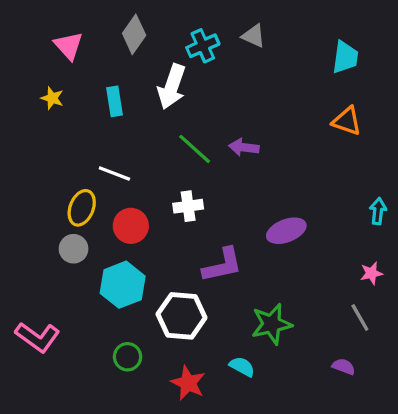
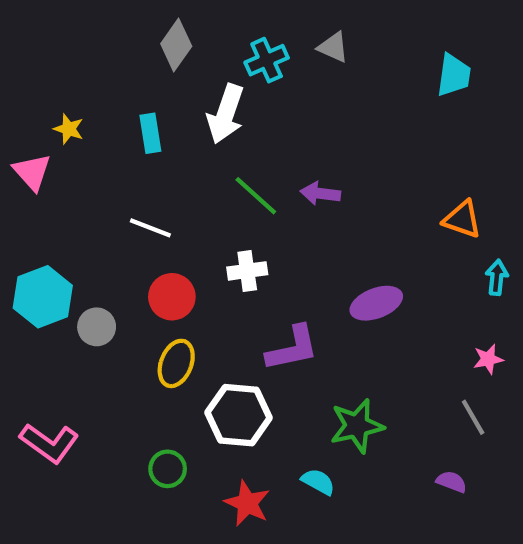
pink triangle: (69, 46) -> (32, 172), moved
orange triangle: (347, 121) -> (462, 219), moved
yellow ellipse: (82, 208) -> (176, 363), moved
cyan hexagon: (123, 285) -> (43, 297), moved

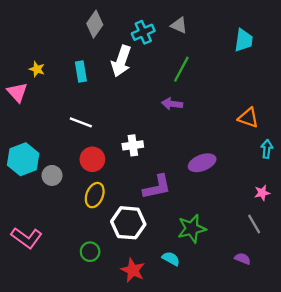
green line: (256, 196) -> (181, 69), moved, turned 76

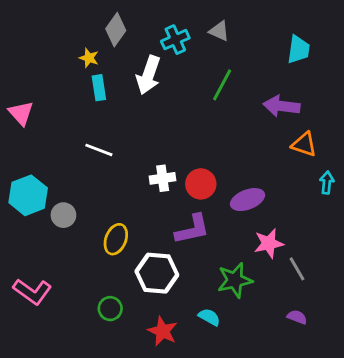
yellow star: (37, 69) -> (89, 58), moved
purple arrow: (172, 104) -> (281, 106), moved, size x1.4
red circle: (92, 159) -> (201, 184), moved
pink star: (262, 193) -> (269, 243), moved, size x1.5
gray line: (254, 224) -> (297, 269), moved

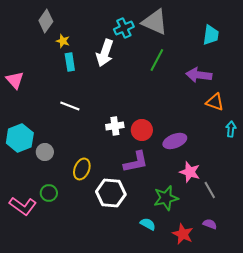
gray diamond: (116, 30) -> (46, 21), moved
gray triangle: (219, 31) -> (155, 22), size x1.8
pink star: (269, 243) -> (190, 172), turned 30
green circle: (110, 309) -> (49, 193), moved
red star: (163, 331) -> (183, 234), moved

